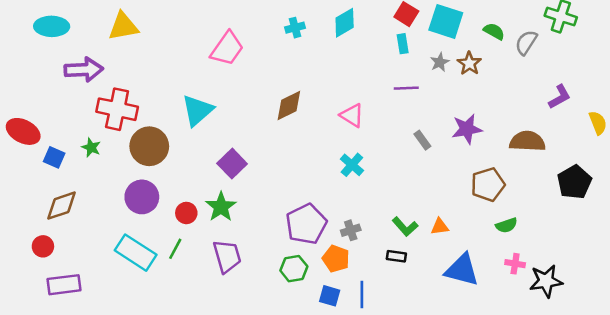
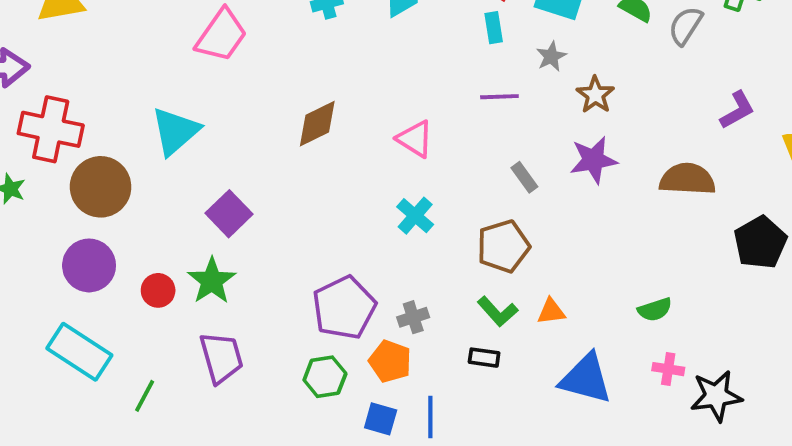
brown star: (469, 63) -> (595, 95), moved
brown pentagon: (488, 185) -> (503, 246), moved
green line: (175, 249) -> (145, 396), moved

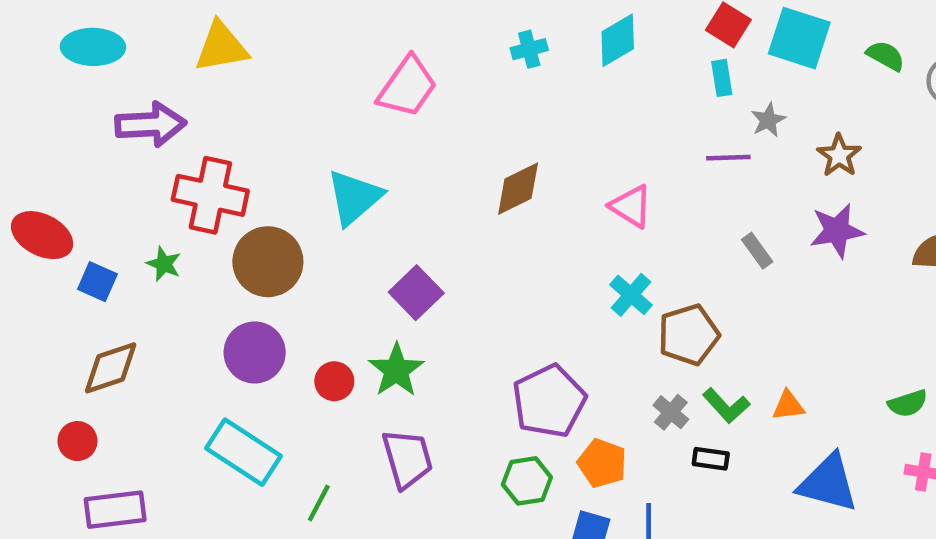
gray star: (551, 56) -> (768, 120), moved
brown pentagon: (503, 246) -> (689, 335), moved
gray cross: (413, 317) -> (671, 412), moved, turned -32

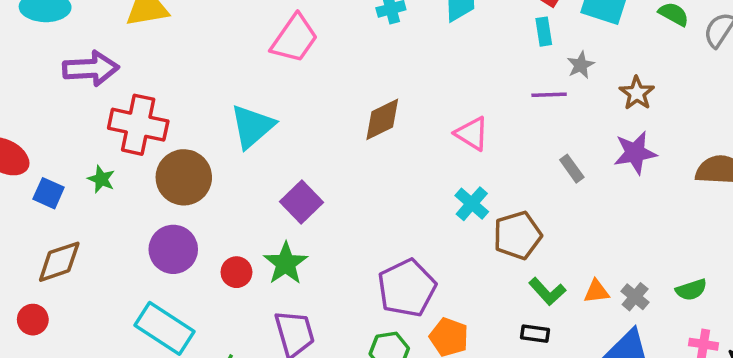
gray cross: (671, 412) -> (635, 297), moved

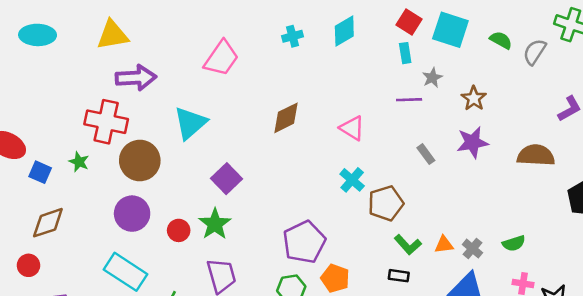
purple arrow: (91, 68) -> (136, 78), moved

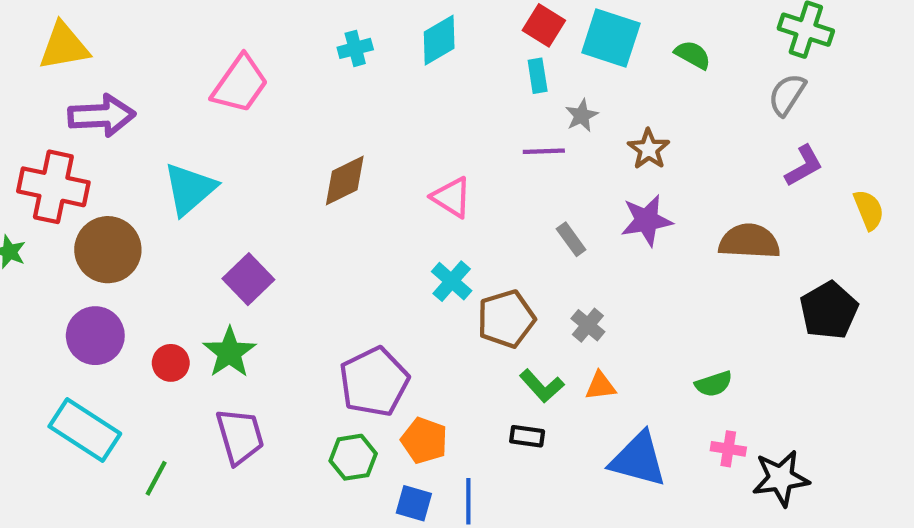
gray semicircle: (535, 52) -> (787, 95), moved
gray cross: (472, 249) -> (588, 325), moved

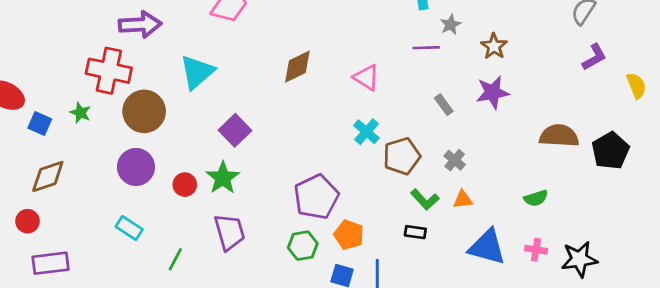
brown semicircle: (749, 241) -> (559, 136), moved
cyan rectangle: (85, 430) -> (129, 228), size x0.6
pink cross: (728, 449) -> (536, 250), moved

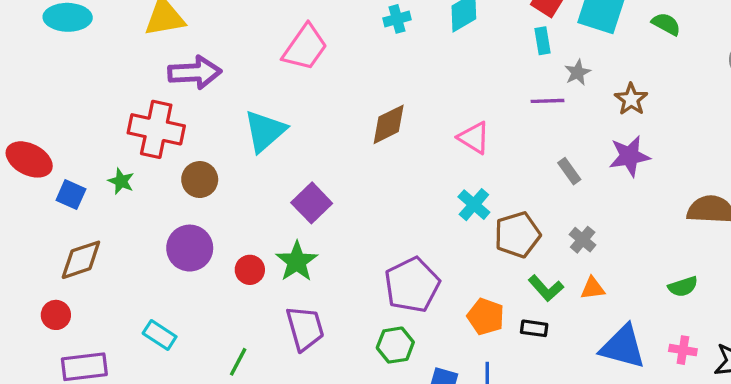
brown circle: (144, 111) -> (200, 180), size x0.7
cyan rectangle: (129, 228) -> (160, 335), moved
orange pentagon: (349, 235) -> (486, 317), moved

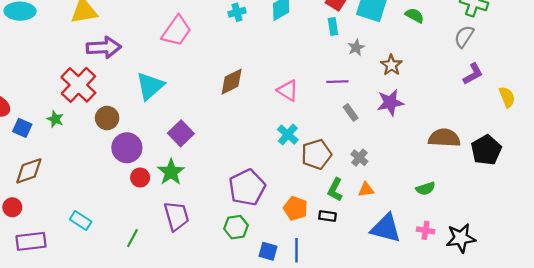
purple line: (547, 101) -> (337, 82), moved
red cross: (156, 129) -> (78, 85), turned 32
purple circle: (190, 248) -> (127, 148), moved
green L-shape: (546, 288) -> (335, 190), turned 70

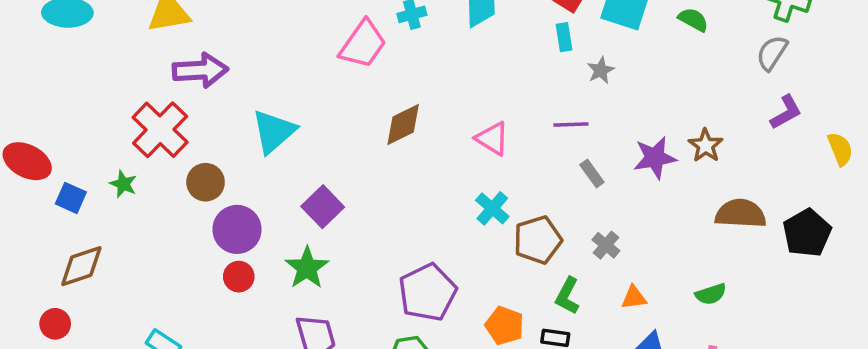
pink trapezoid: (176, 31) -> (363, 44), moved
brown star: (391, 65) -> (706, 145), moved
red circle: (140, 178) -> (239, 277), moved
orange triangle: (366, 190) -> (634, 298), moved

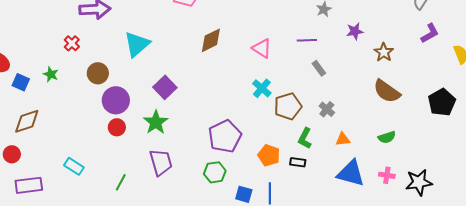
red cross: (160, 130) -> (72, 43), size x0.5
purple star: (655, 158) -> (355, 31), moved, size x0.7
brown semicircle: (741, 214) -> (387, 91), moved, turned -148

